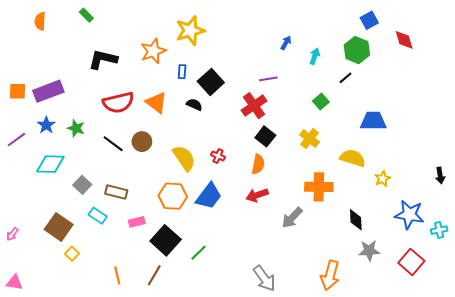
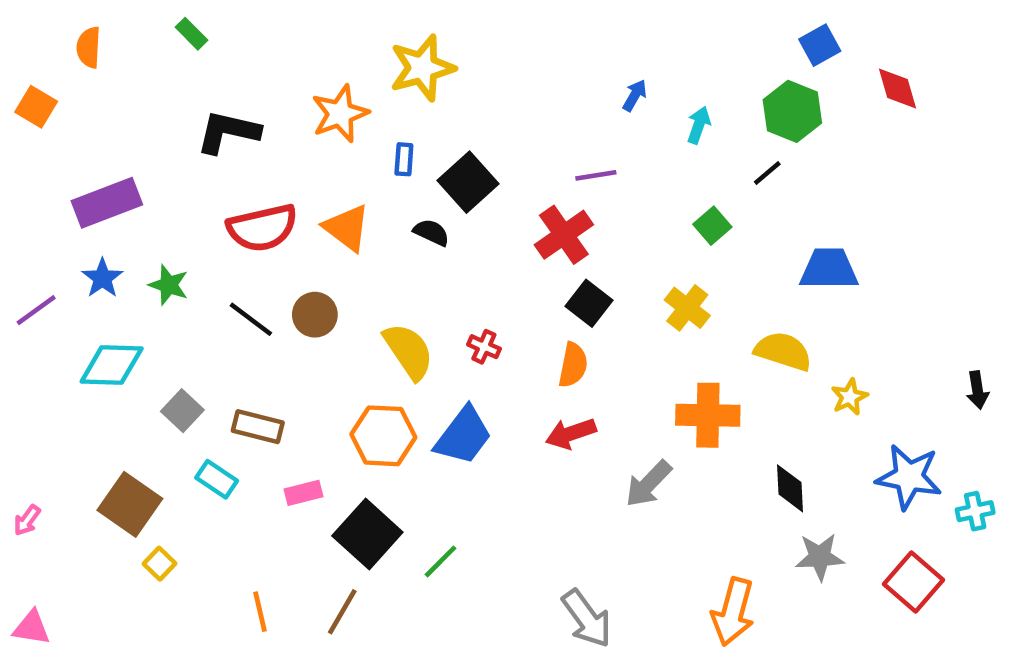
orange square: (17, 91) -> (36, 107), moved, turned 30

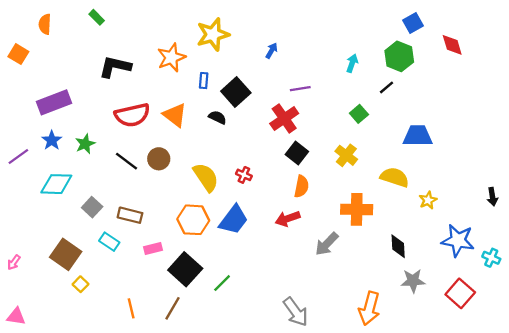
blue arrow: (635, 95) -> (272, 51), moved
green star: (169, 285) -> (85, 144), turned 30
orange semicircle: (573, 365) -> (301, 186), moved
cyan cross: (975, 511) -> (491, 258), turned 36

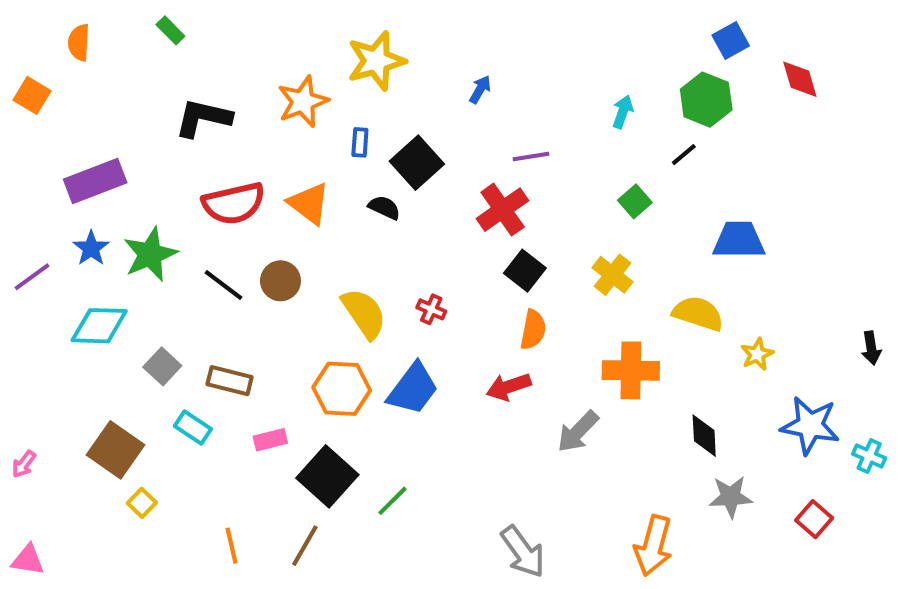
green star: (85, 144) -> (150, 254), size x1.5
red square: (460, 293) -> (814, 519), size x0.7

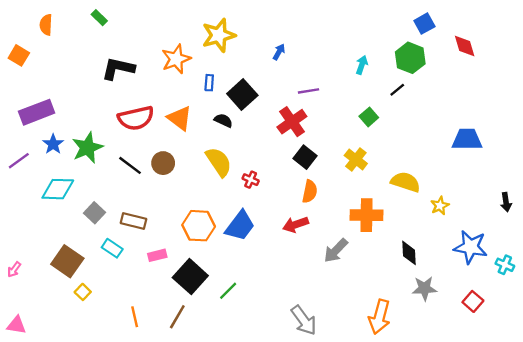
purple rectangle: (95, 181) -> (37, 112), moved
blue trapezoid: (739, 240) -> (467, 139), moved
yellow semicircle: (364, 313) -> (219, 162), moved

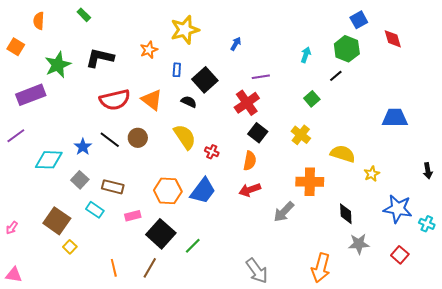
orange star: (176, 59) -> (149, 50), size x0.7
blue star: (53, 144) -> (83, 147), moved
green star: (87, 148) -> (58, 65), moved
orange semicircle: (310, 191) -> (250, 161), moved

